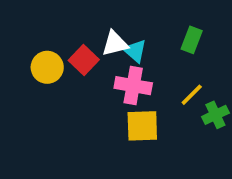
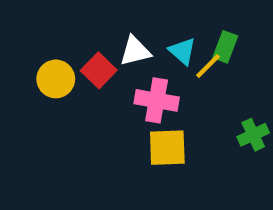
cyan triangle: (135, 51) -> (182, 51), moved
yellow line: (192, 95) -> (208, 66), moved

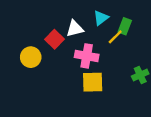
cyan triangle: (182, 51) -> (101, 18), moved, turned 42
yellow circle: (56, 79) -> (31, 57), moved

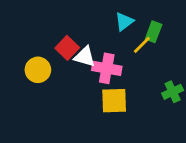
white triangle: (75, 29) -> (85, 57), moved, turned 30

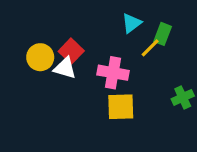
white triangle: (85, 57) -> (65, 68), moved
yellow circle: (38, 70) -> (40, 57), moved

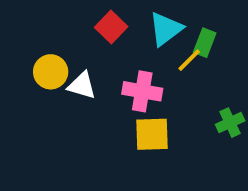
cyan triangle: (132, 23) -> (166, 29), size x1.4
red square: (71, 51) -> (111, 27), moved

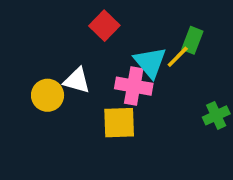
cyan triangle: (166, 29) -> (150, 62), moved, turned -33
yellow circle: (51, 72) -> (48, 95), moved
yellow square: (152, 134) -> (119, 123), moved

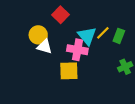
green rectangle: (192, 40) -> (119, 36), moved
yellow circle: (48, 95) -> (38, 35), moved

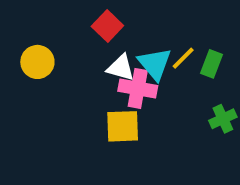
yellow circle: (38, 35) -> (37, 62), moved
white triangle: (45, 47) -> (121, 68), moved

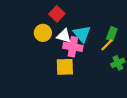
yellow line: (183, 58) -> (107, 45), moved
yellow circle: (37, 62) -> (43, 33), moved

